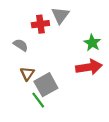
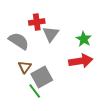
gray triangle: (60, 15) -> (51, 34), moved
gray semicircle: (21, 45) -> (19, 41), size x1.5

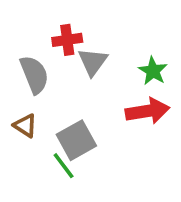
gray semicircle: (19, 41) -> (34, 75), turned 35
brown triangle: (25, 67) -> (25, 126), moved, turned -32

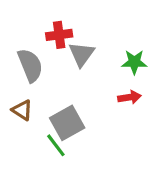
green star: (153, 71) -> (134, 62), turned -30
red arrow: (147, 111) -> (129, 97), size x0.6

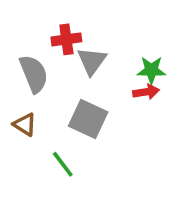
red arrow: (129, 97) -> (146, 92), moved
gray square: (67, 123) -> (88, 119), moved, turned -36

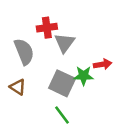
green star: (151, 70) -> (84, 76), moved
green line: (63, 164) -> (62, 115), moved

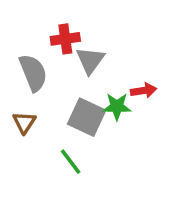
brown triangle: (18, 87) -> (24, 123), turned 30
green line: (62, 115) -> (71, 162), moved

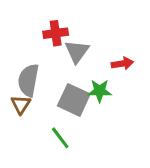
gray semicircle: (33, 73) -> (28, 80), moved, turned -148
red arrow: (144, 90) -> (122, 64), moved

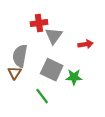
green star: (100, 91) -> (74, 77), moved

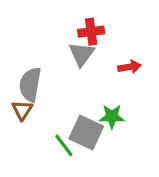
red cross: (39, 23) -> (91, 32), moved
gray square: (52, 70) -> (86, 133), moved

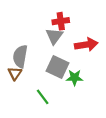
red arrow: (130, 67) -> (86, 45), size x1.5
gray square: (86, 133) -> (58, 67), moved

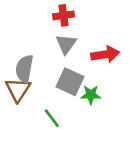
red cross: (61, 21) -> (63, 15), moved
brown triangle: (15, 73) -> (18, 90), size x1.5

